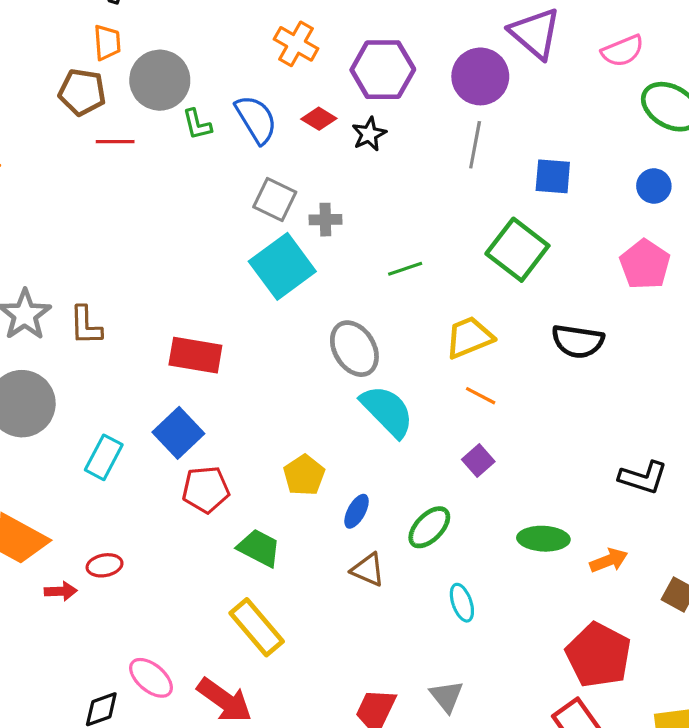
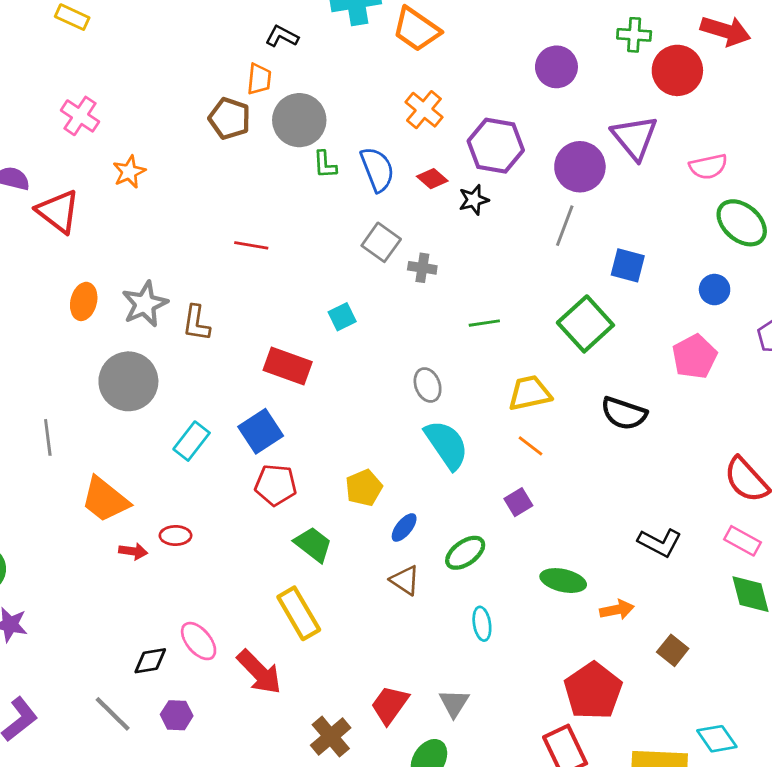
red line: (115, 142) -> (251, 245), moved
cyan square: (282, 266) -> (342, 317), moved, size x0.5
gray ellipse: (354, 349) -> (428, 385), size x0.7

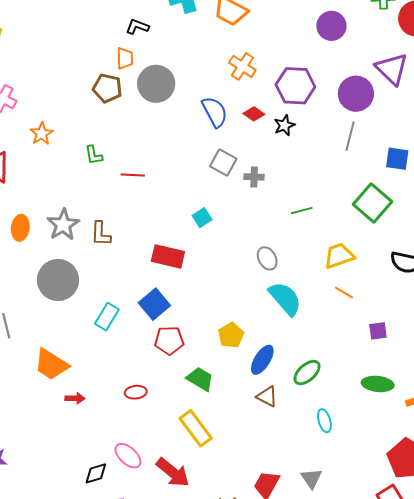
green L-shape: (325, 165) -> (94, 155), moved
purple square: (518, 502) -> (378, 331), moved, turned 30
blue ellipse: (404, 527) -> (262, 360), size x1.4
red ellipse: (175, 535) -> (136, 392), moved

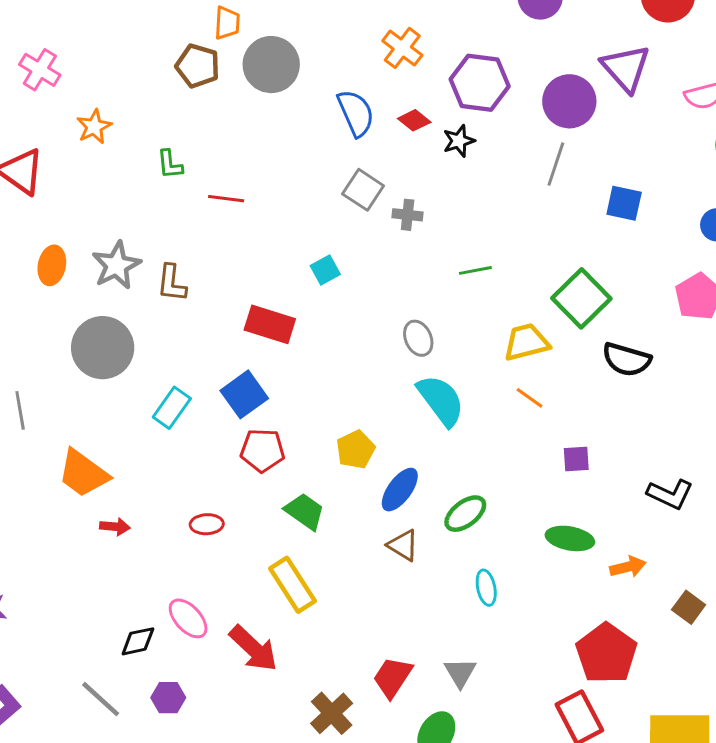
green square: (372, 203) -> (581, 298), moved

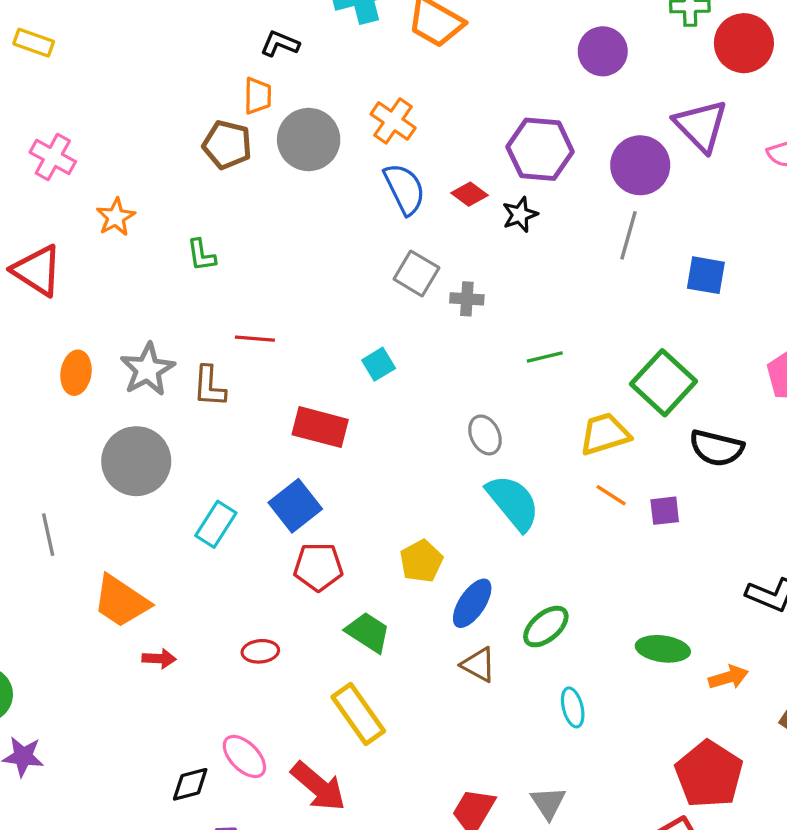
orange cross: (402, 48) -> (393, 121), moved
red line: (226, 199) -> (255, 339), moved
purple square: (576, 459) -> (665, 511), moved

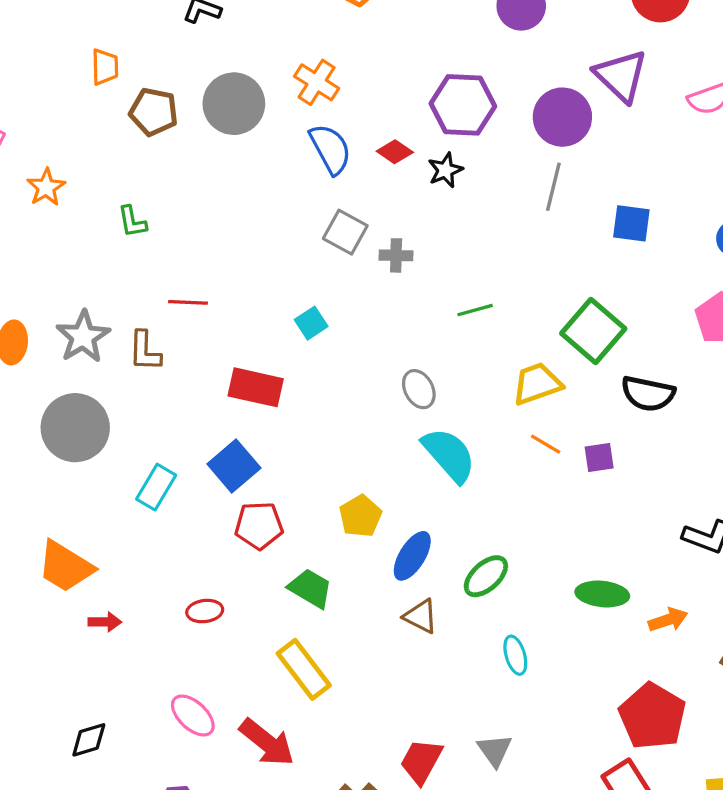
orange trapezoid: (258, 96) -> (105, 67), moved
black diamond: (190, 784) -> (89, 740), moved

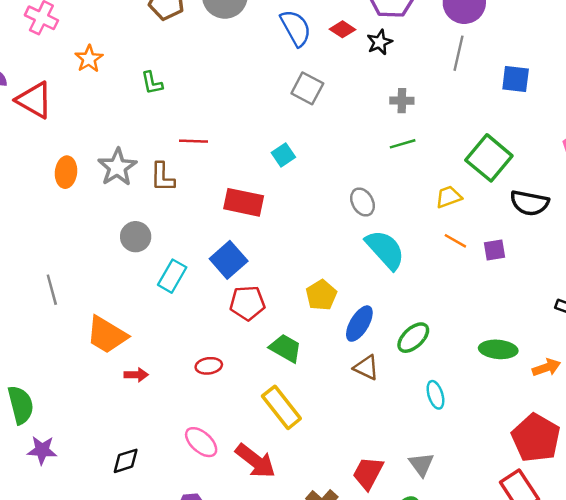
gray cross: (396, 255) -> (402, 101), moved
yellow trapezoid: (537, 384) -> (449, 197), size x0.7
gray circle: (75, 428) -> (136, 237), moved, size x0.6

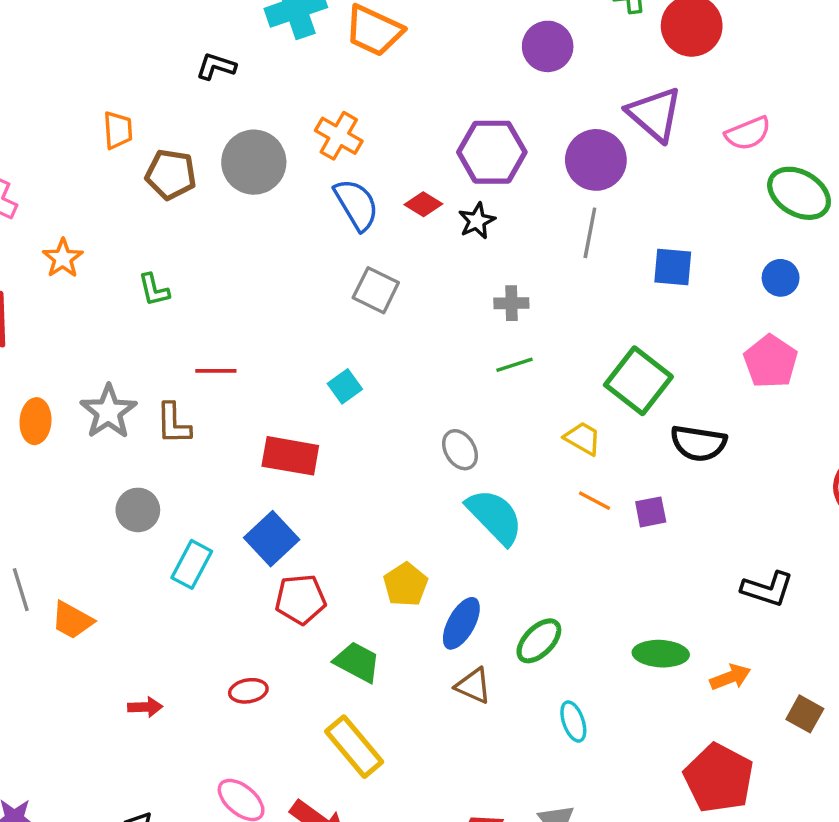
yellow trapezoid: (449, 197) -> (583, 438), turned 52
orange trapezoid: (107, 335) -> (72, 620), moved, size x0.7

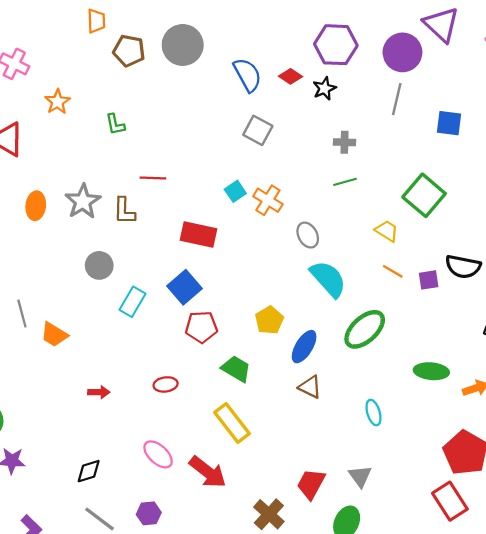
orange cross: (339, 136) -> (268, 200), moved
black semicircle: (698, 443) -> (463, 267), moved
green ellipse: (539, 641) -> (365, 329), moved, size x1.4

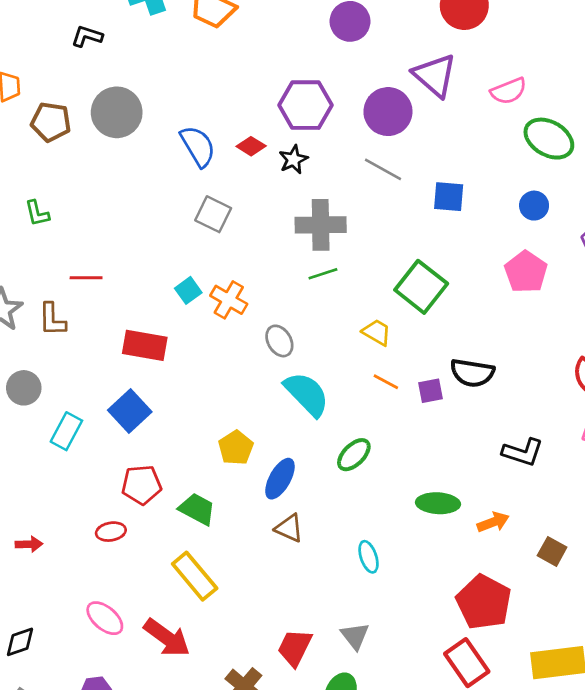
gray line: (397, 99) -> (383, 169), turned -72
gray cross: (345, 142) -> (321, 225), size x1.8
red pentagon: (201, 327) -> (142, 485), moved
green ellipse: (365, 329) -> (354, 455), size x0.7

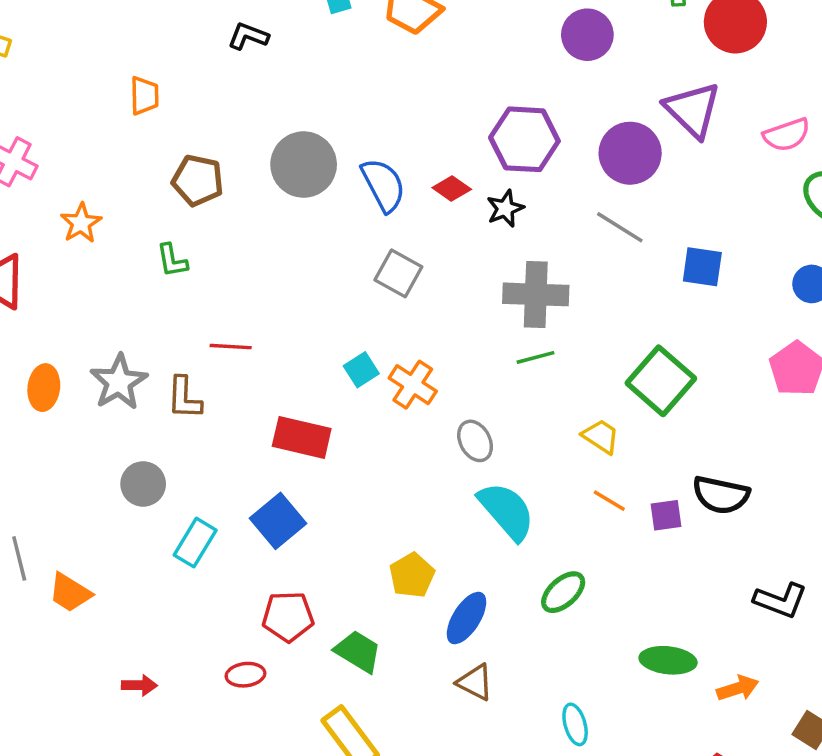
gray circle: (117, 112) -> (304, 165), moved
brown pentagon: (51, 122) -> (198, 180), moved

